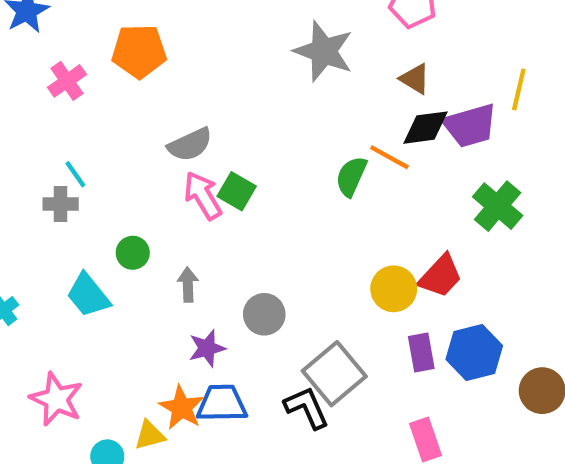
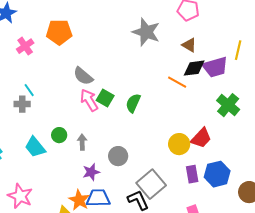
gray semicircle: (190, 145) -> (83, 76), turned 65
green semicircle: (351, 176) -> (133, 103), moved
green circle: (133, 253) -> (59, 135), moved

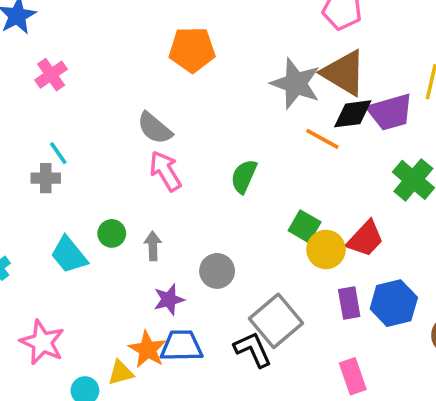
orange pentagon: (59, 32) -> (192, 50), moved
gray star: (146, 32) -> (296, 84), moved
brown triangle: (189, 45) -> (344, 73), size x1.8
green square: (105, 98) -> (305, 226), moved

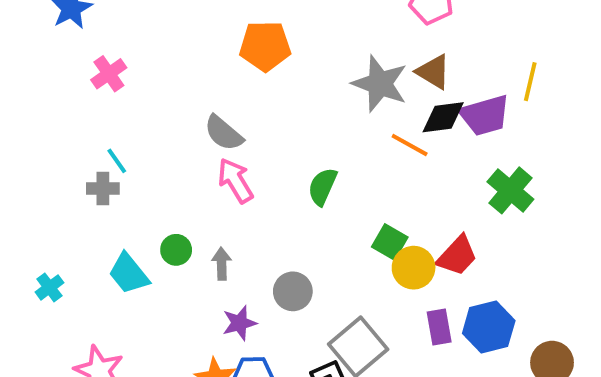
brown triangle: (344, 73) -> (433, 72), size x0.7

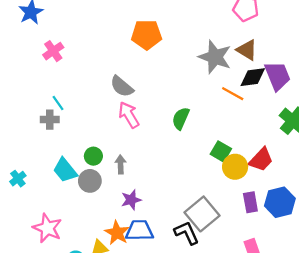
purple trapezoid: (485, 115) -> (278, 76), turned -96
gray circle: (293, 291) -> (90, 181), moved

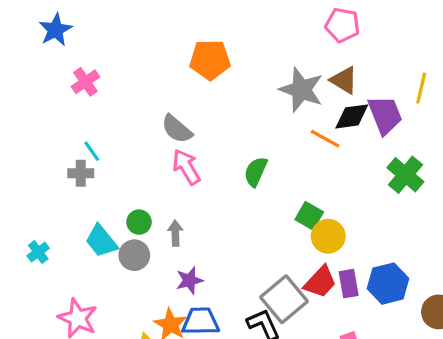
red trapezoid: (261, 160) -> (320, 282), moved

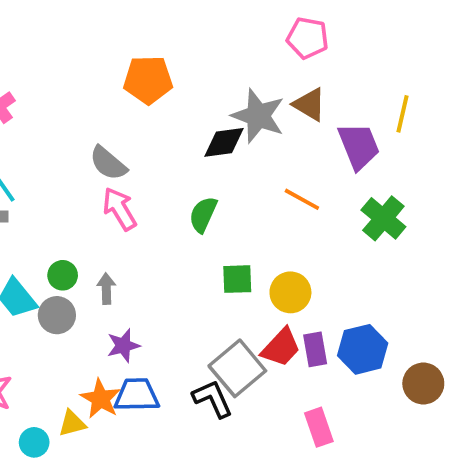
black diamond: (352, 116) -> (224, 142), moved
orange line: (325, 139) -> (302, 199), moved
green square: (309, 216) -> (237, 279), moved, turned -32

